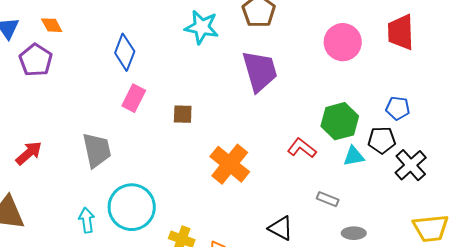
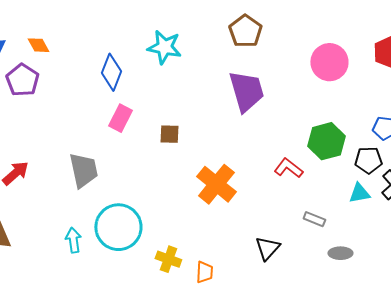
cyan star: (202, 27) -> (164, 47), moved
cyan triangle: (354, 156) -> (359, 193), moved
black triangle: (281, 228) -> (267, 248), turned 44

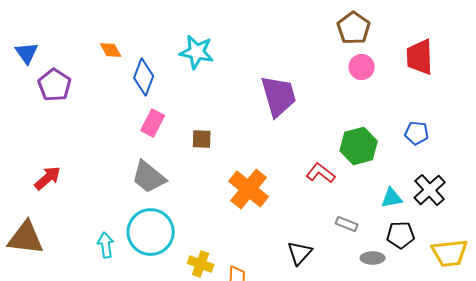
brown pentagon: (245, 31) -> (354, 28), moved
orange diamond: (38, 45) -> (111, 50), moved
pink circle: (329, 62) -> (362, 67), size x0.7
black pentagon: (368, 160) -> (401, 235), moved
gray trapezoid: (83, 170) -> (149, 177), moved, turned 141

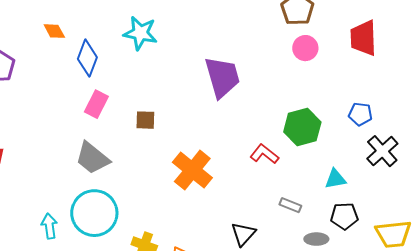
black cross: (430, 190) -> (382, 151), moved

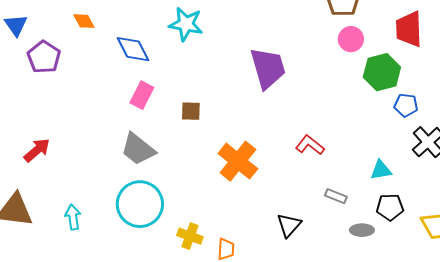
orange diamond: (54, 31) -> (84, 21), moved
blue diamond: (87, 58) -> (133, 49), turned -48
green hexagon: (302, 127) -> (382, 72), moved
cyan arrow: (49, 226) -> (73, 217), moved

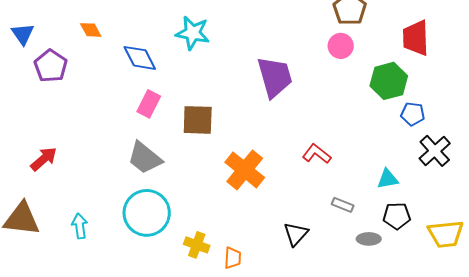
pink circle: (351, 39) -> (341, 46), moved
brown square: (191, 111) -> (198, 120), size x1.6

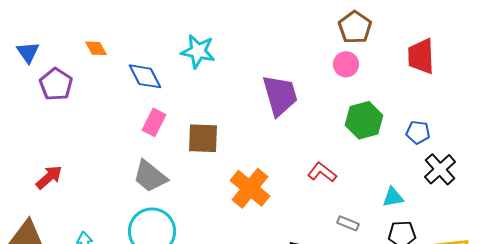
green hexagon: (389, 81) -> (364, 120), moved

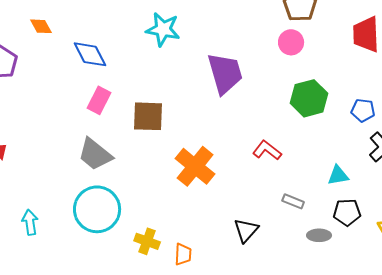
cyan star: (198, 51) -> (163, 29), moved

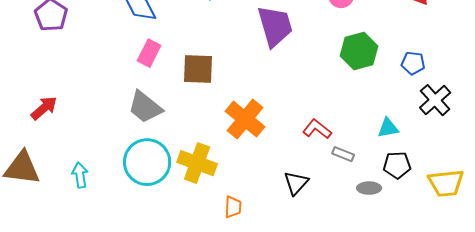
red L-shape: (267, 150) -> (317, 129), moved
yellow cross: (147, 241) -> (197, 163), moved, size x1.5

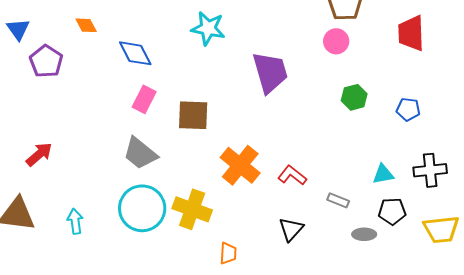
green hexagon: (359, 51) -> (354, 97), size x0.7
black cross: (435, 100) -> (430, 170), moved, turned 36
red L-shape: (317, 129) -> (292, 175), moved

